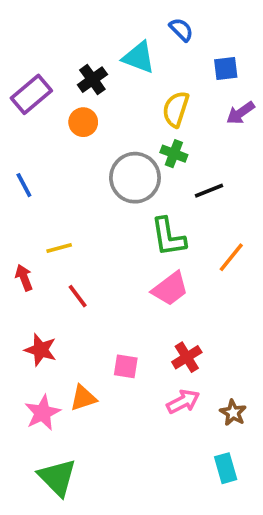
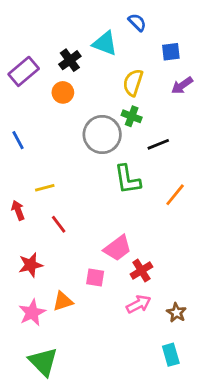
pink trapezoid: (170, 289) -> (118, 248), moved
red star: (41, 350) -> (31, 265), turned -30

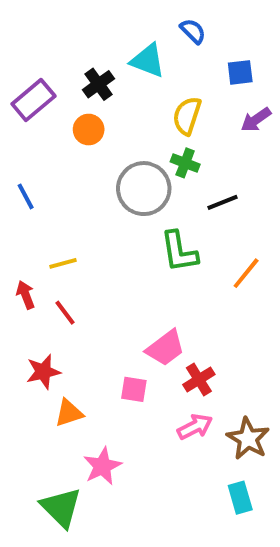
red line: (59, 224) -> (65, 313), moved
orange triangle: (63, 301) -> (69, 413), moved
pink star: (32, 313) -> (102, 466), moved
brown star: (176, 313) -> (248, 439), size x1.5

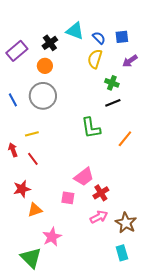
blue semicircle: (193, 31) -> (99, 38), moved
green cross: (185, 163) -> (112, 83), moved
gray circle: (144, 189) -> (43, 96), moved

